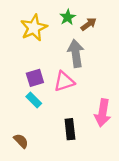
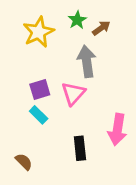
pink triangle: (64, 81) -> (73, 94), turned -30

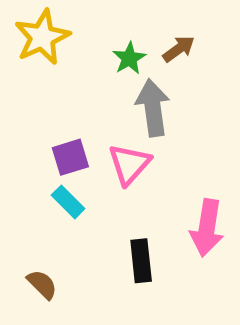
green star: (77, 20) -> (129, 58), moved
yellow star: (39, 32) -> (42, 37), moved

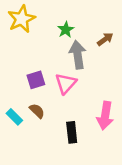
brown arrow: (179, 49) -> (105, 39), moved
cyan rectangle: (68, 202) -> (14, 117), moved
brown semicircle: (42, 284) -> (37, 111), moved

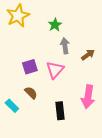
brown arrow: (105, 39) -> (88, 55), moved
gray arrow: (78, 55) -> (65, 46), size x0.7
cyan rectangle: (14, 117) -> (12, 106), moved

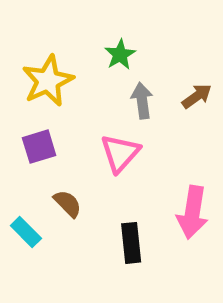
yellow star: (18, 16) -> (48, 81), moved
brown arrow: (88, 55) -> (197, 96), moved
purple square: (30, 67) -> (39, 147), moved

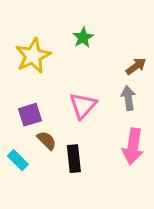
gray arrow: (142, 101) -> (128, 98), moved
purple square: (39, 147) -> (30, 115), moved
black rectangle: (131, 243) -> (74, 159), moved

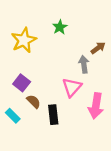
gray arrow: (128, 98) -> (84, 64), moved
pink triangle: (83, 106) -> (72, 87), moved
purple square: (30, 115) -> (22, 83), turned -35

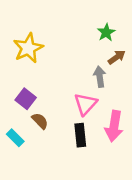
green star: (60, 27) -> (106, 32), moved
black rectangle: (53, 115) -> (80, 135), moved

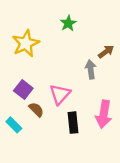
green star: (106, 32) -> (68, 23), moved
pink triangle: (85, 104) -> (60, 94), moved

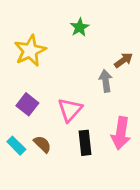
brown semicircle: (36, 110) -> (42, 144), moved

